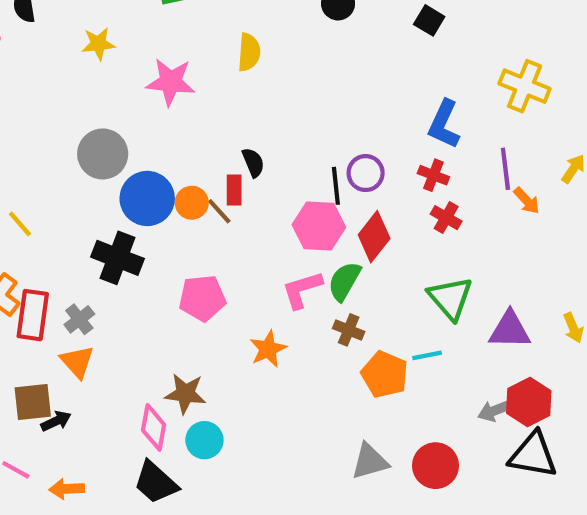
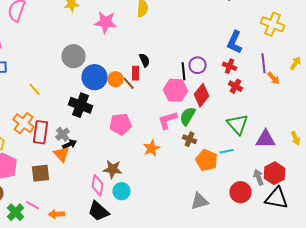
gray arrow: (495, 410) -> (258, 177), turned 91
black arrow: (56, 421) -> (70, 144), moved
red circle: (436, 466) -> (240, 192), moved

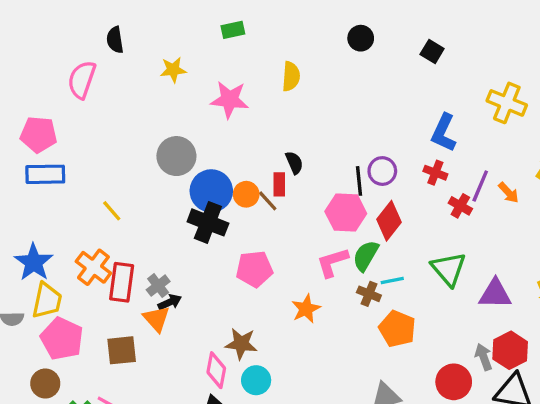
purple line: (264, 63) -> (480, 186), moved, turned 30
red cross: (236, 86) -> (460, 206), moved
black cross: (80, 105) -> (208, 222), moved
cyan line: (226, 151) -> (392, 281), moved

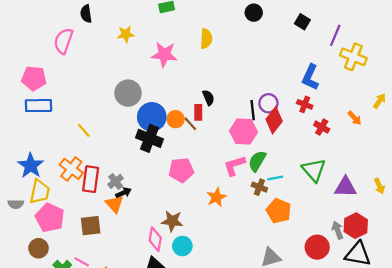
purple line: (480, 186) -> (335, 35), moved
red diamond: (389, 221) -> (274, 120), moved

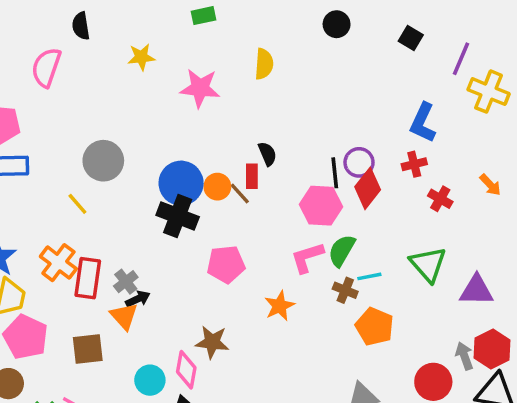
gray circle: (128, 93) -> (103, 161), moved
red cross: (305, 104) -> (414, 164), turned -35
cyan circle: (182, 246) -> (150, 380), moved

